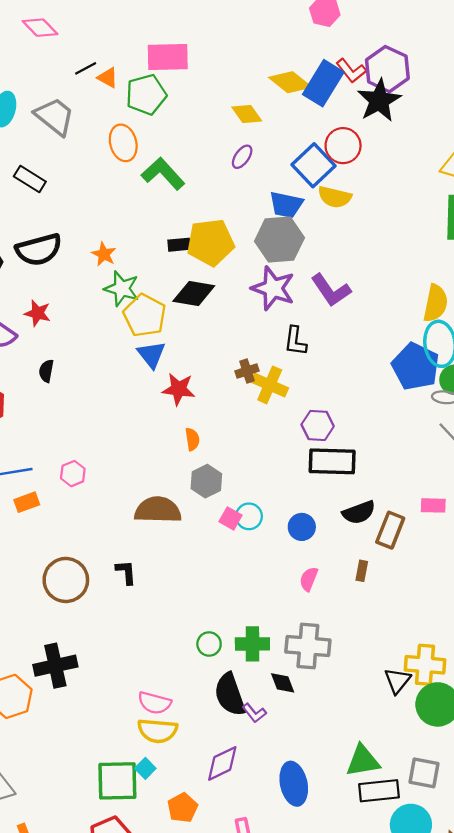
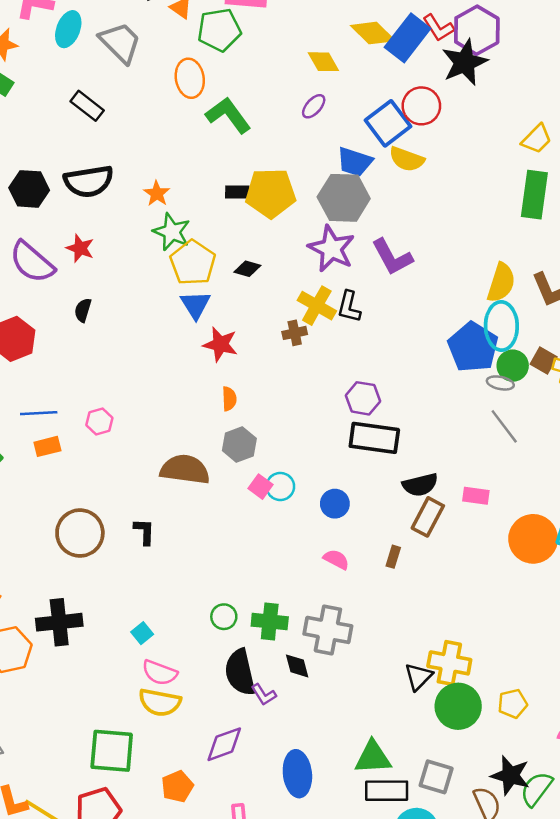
black diamond: (194, 294) -> (247, 269), moved, size x0.6
yellow cross: (270, 385) -> (317, 306), moved
black semicircle: (359, 512) -> (420, 485), moved
pink semicircle: (309, 579) -> (336, 559), turned 90
cyan square: (145, 768) -> (142, 633), moved

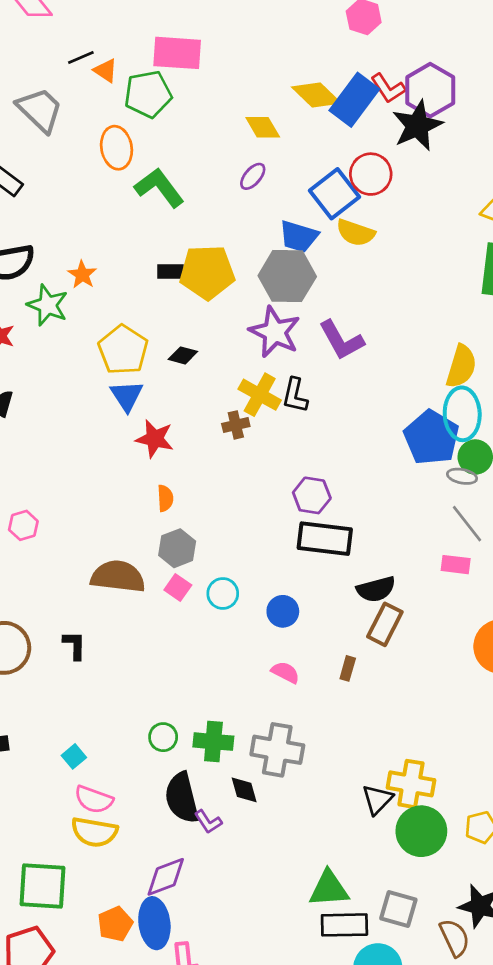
green star: (172, 232) -> (48, 305), moved
pink square: (261, 487) -> (178, 588), moved
pink rectangle: (476, 496) -> (456, 565), moved
blue ellipse: (297, 774) -> (154, 923), moved

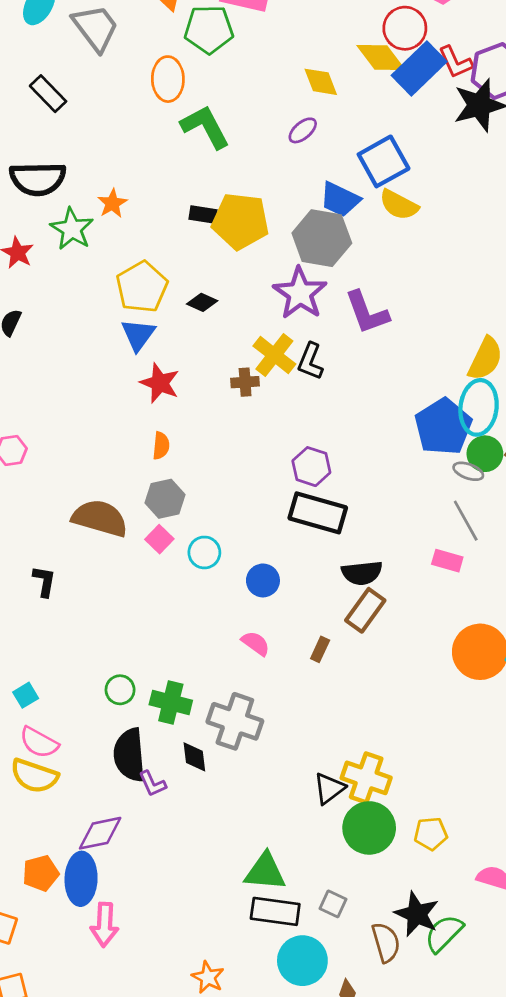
red circle: (371, 174) -> (405, 28), moved
gray square: (398, 909) -> (333, 904), size x0.7

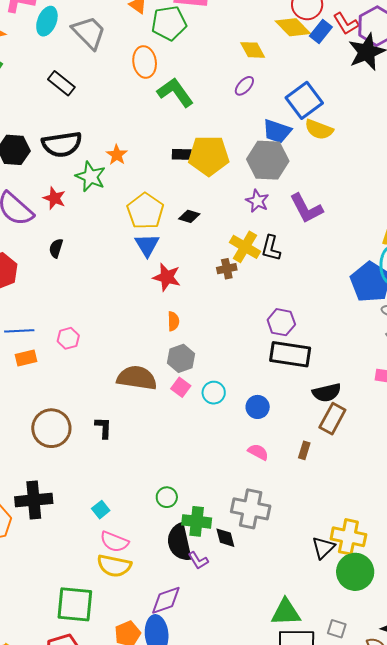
blue rectangle: (419, 68) -> (321, 32), size x0.6
purple star: (300, 293) -> (257, 201), size x0.6
green cross: (171, 703) -> (197, 521), moved

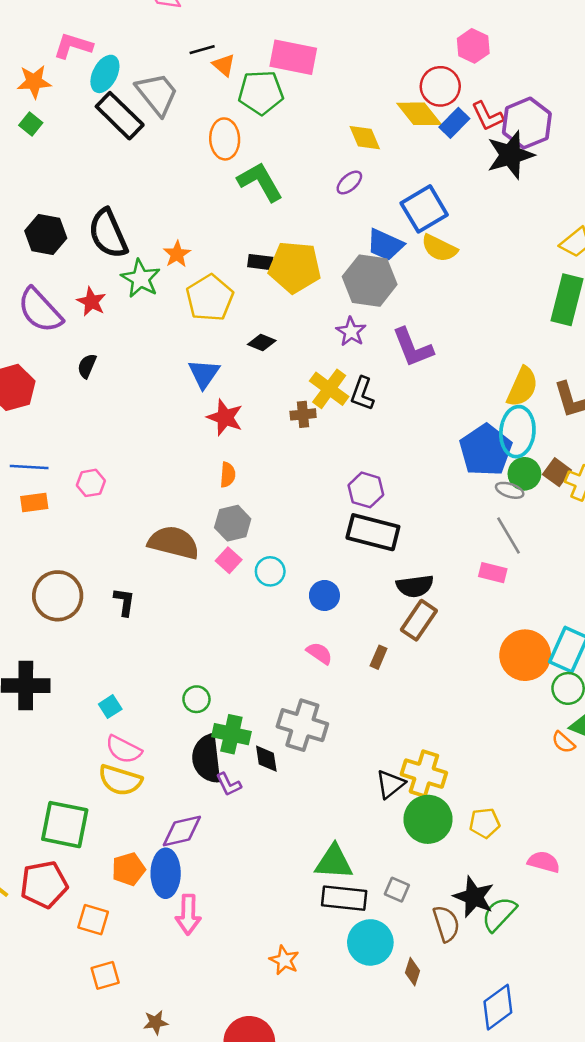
black rectangle: (61, 83) -> (120, 116), moved, size x1.4
black semicircle: (62, 144) -> (108, 234), turned 69
yellow pentagon: (145, 211) -> (210, 298), moved

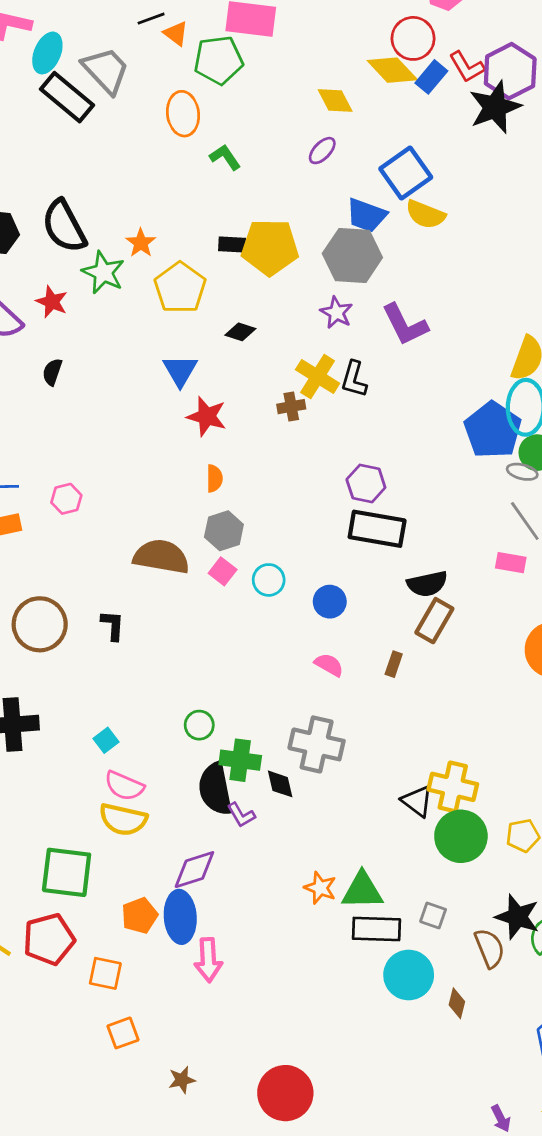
green L-shape: (260, 182) -> (225, 157), size x0.6
black triangle: (390, 784) -> (417, 801), turned -40
orange star: (284, 960) -> (320, 888), moved

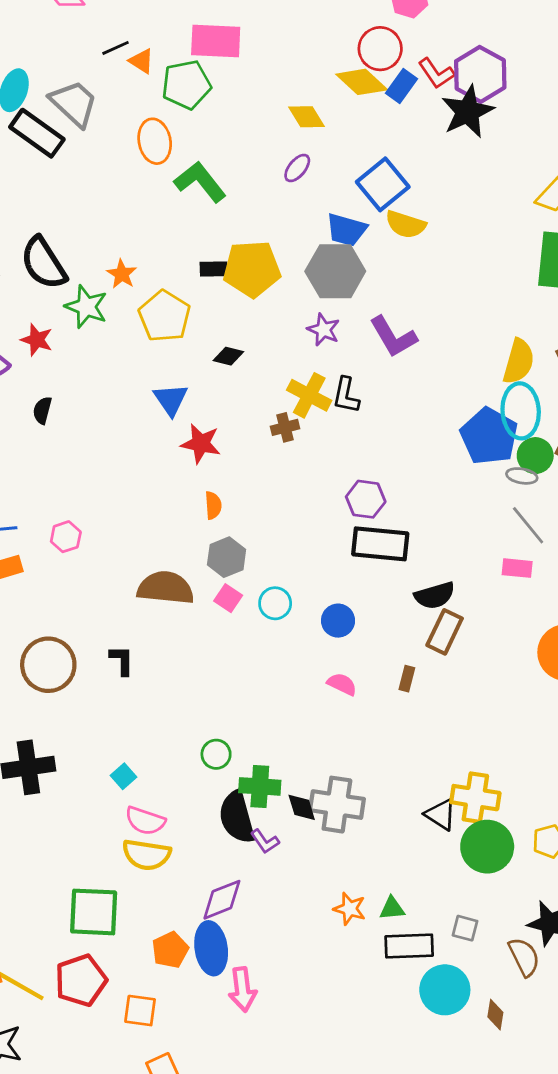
green L-shape: (225, 157) -> (200, 182), size x1.6
gray cross: (317, 744) -> (337, 805), moved
green triangle: (362, 891) -> (392, 908), size x0.6

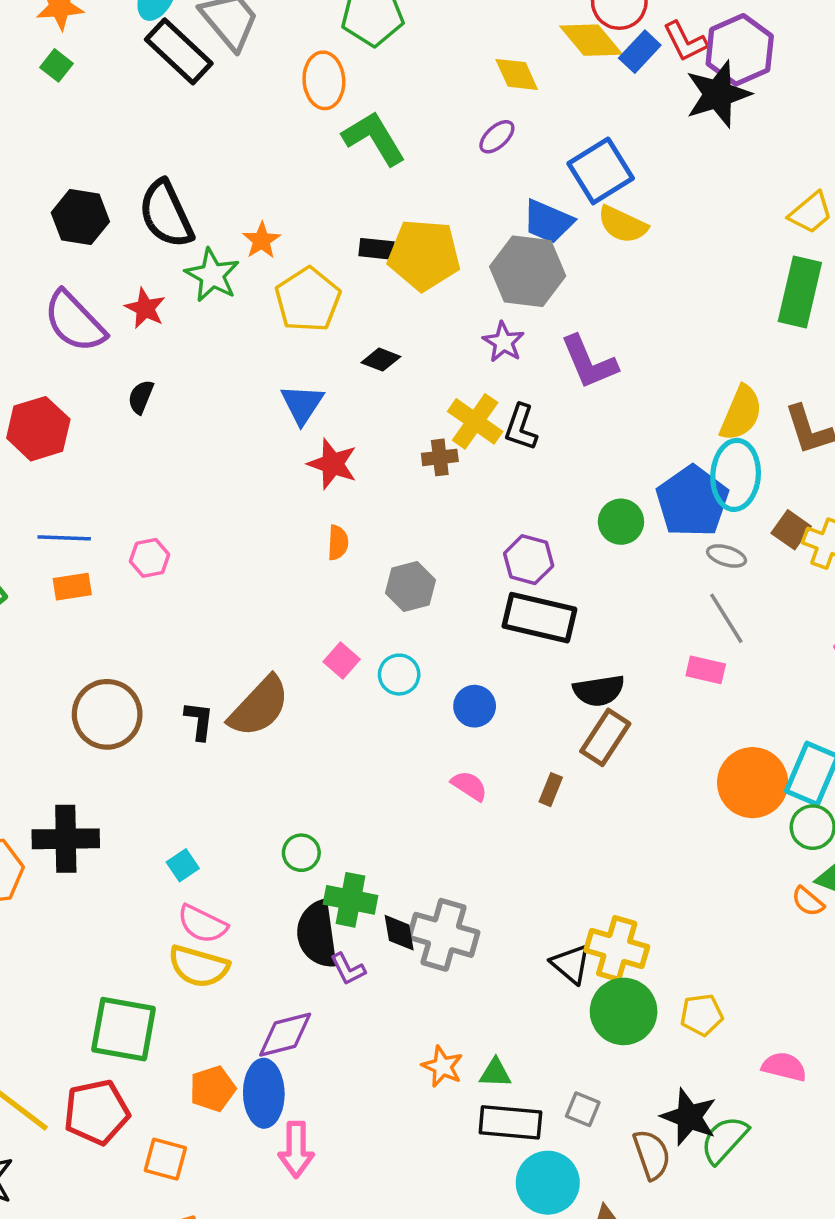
green circle: (535, 456) -> (621, 522), moved
gray hexagon: (227, 557) -> (410, 587), moved
brown semicircle: (166, 588) -> (259, 707), moved, turned 120

